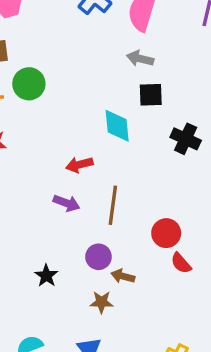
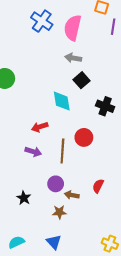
black square: (151, 95) -> (81, 80), turned -35
red circle: (166, 233) -> (84, 137), moved
red semicircle: (181, 263) -> (98, 186), moved, turned 72

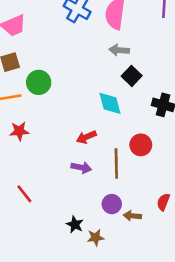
brown star: (59, 212) -> (96, 237), moved

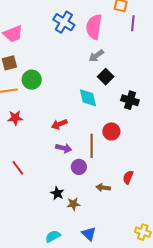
gray arrow: (119, 50) -> (96, 56), turned -42
red arrow: (86, 137) -> (59, 124), moved
purple circle: (112, 204) -> (79, 167), moved

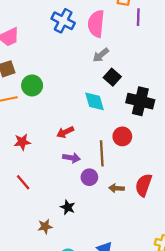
black cross: (130, 100) -> (140, 101), size x1.4
red star: (15, 118) -> (22, 142), moved
red semicircle: (128, 177) -> (144, 185), size x1.5
brown arrow: (103, 188) -> (116, 188), moved
brown star: (73, 204) -> (45, 227), moved

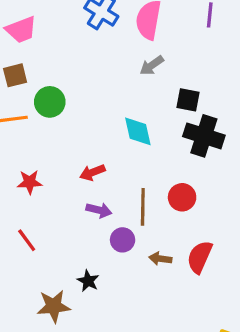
black square: (112, 77) -> (188, 100), moved, turned -35
red circle: (122, 136) -> (182, 197), moved
brown star: (45, 227) -> (54, 306), size x1.5

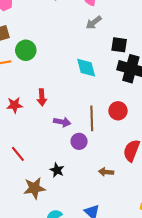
red arrow: (92, 172) -> (42, 97), moved, turned -70
red line: (27, 240) -> (18, 154), moved
brown arrow: (160, 259) -> (106, 172), moved

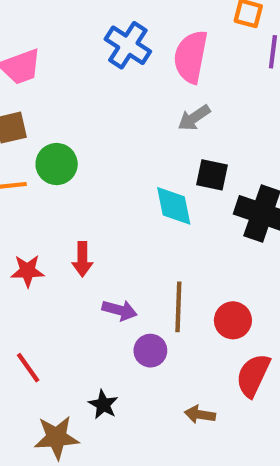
black square: (119, 45) -> (212, 175), moved
red circle: (118, 111) -> (233, 320), moved

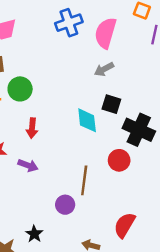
blue cross: (128, 45) -> (69, 23), turned 32
red arrow: (82, 259) -> (32, 128), moved
purple arrow: (119, 310) -> (28, 165), moved
red circle: (233, 320) -> (119, 160), moved

